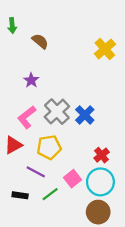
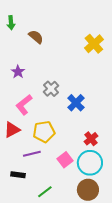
purple star: (31, 80) -> (18, 72), moved
gray cross: (57, 112) -> (51, 89), moved, size x0.7
purple line: (36, 172) -> (32, 154), turned -42
green line: (50, 194) -> (45, 192), moved

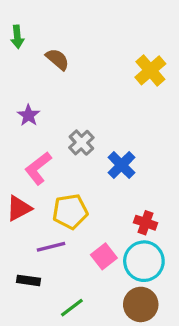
red cross: (91, 139) -> (146, 223), turned -32

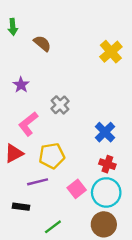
blue cross: (121, 165) -> (105, 132), moved

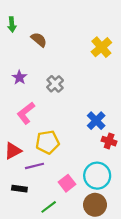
gray cross: (60, 105) -> (55, 84), moved
red triangle: (14, 153) -> (13, 151), moved
red cross: (107, 164) -> (109, 141), moved
pink square: (77, 189) -> (67, 183), moved

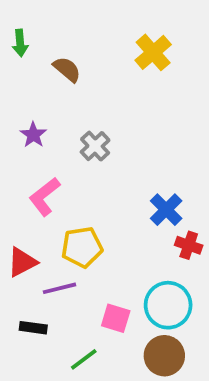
yellow cross: (101, 47) -> (153, 52), moved
pink square: (67, 183) -> (116, 318), turned -35

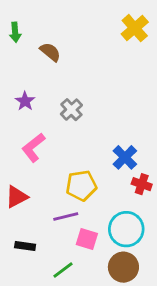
yellow cross: (153, 52) -> (135, 28), moved
yellow pentagon: (82, 247) -> (81, 186), moved
purple line: (59, 288) -> (66, 216), moved

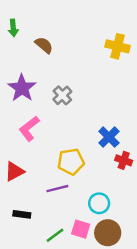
yellow cross: (135, 28) -> (118, 46), moved, turned -35
purple star: (25, 101) -> (22, 88), size x1.6
cyan circle: (126, 229) -> (99, 203), moved, size x0.7
pink square: (87, 239) -> (81, 229), moved

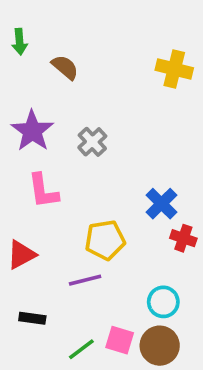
pink L-shape: (29, 128) -> (43, 191), turned -60
cyan circle: (99, 203) -> (163, 302), moved

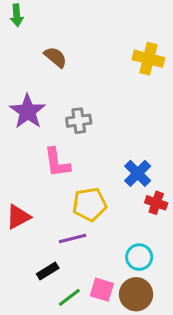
green arrow: (20, 42) -> (17, 15), moved
gray cross: (92, 142) -> (79, 121), turned 35
pink L-shape: (43, 191) -> (57, 163), moved
black rectangle: (32, 318) -> (48, 271), moved, turned -40

